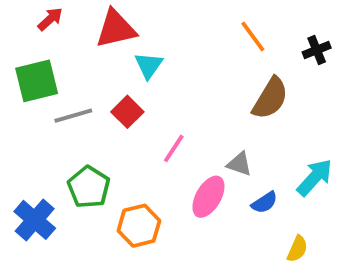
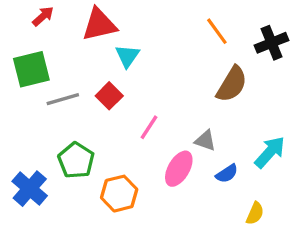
black cross: (317, 50) -> (272, 43), size x1.4

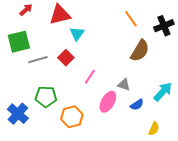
green pentagon: (76, 160) -> (46, 97), turned -30

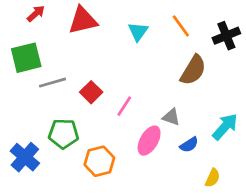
cyan triangle: (77, 34) -> (138, 32), moved
red square: (66, 58) -> (91, 92), moved

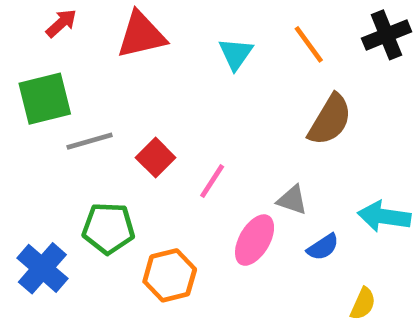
black cross: (226, 36) -> (387, 35), moved
cyan arrow: (225, 127) -> (384, 216), turned -124

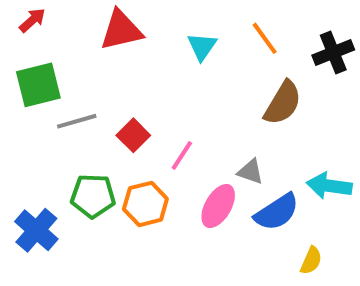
red arrow: (61, 23) -> (32, 20), moved
black cross: (387, 35) -> (333, 52), moved
blue semicircle: (323, 247) -> (277, 212), size x1.6
orange hexagon: (170, 275) -> (145, 204), moved

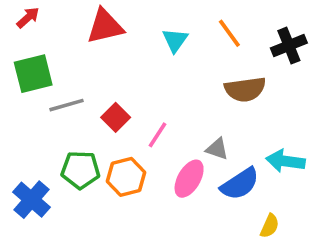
brown semicircle: (283, 103) -> (245, 89), turned 51

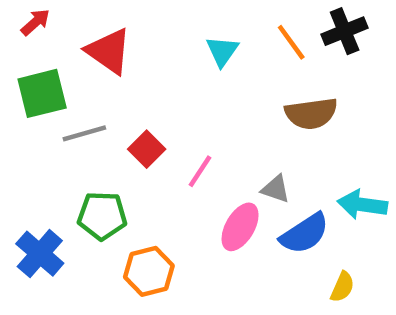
red triangle: (105, 26) -> (109, 51), moved, turned 48
black cross: (289, 46) -> (345, 31), moved
orange hexagon: (126, 177) -> (149, 271), moved

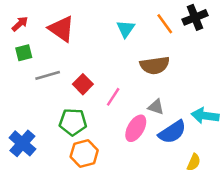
red arrow: (35, 22) -> (20, 24), moved
green square: (42, 93) -> (24, 53), size x0.6
brown semicircle: (311, 113) -> (155, 65), moved
green pentagon: (102, 216) -> (73, 122), moved

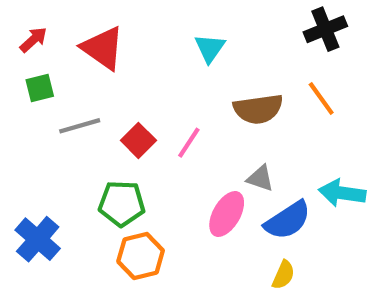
orange line: (165, 24) -> (321, 98), moved
pink line: (113, 97) -> (189, 143), moved
yellow semicircle: (194, 162) -> (283, 275), moved

